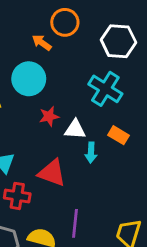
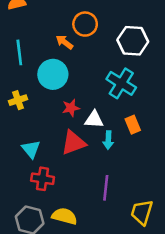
orange rectangle: (118, 135) -> (133, 125), turned 36
red triangle: (52, 173) -> (73, 143), moved, turned -40
purple line: (75, 223) -> (106, 188), moved

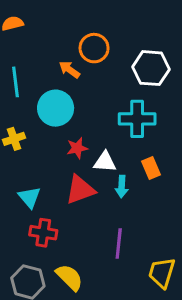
cyan cross: (121, 83) -> (137, 119), turned -32
yellow semicircle: (64, 216) -> (69, 277), turned 30

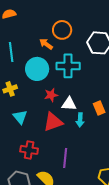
cyan cross: (137, 119) -> (68, 66), moved
cyan triangle: (29, 197) -> (20, 117), moved
purple line: (119, 243) -> (65, 158), moved

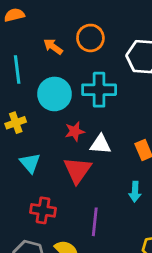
orange arrow: (46, 44) -> (53, 47), moved
cyan arrow: (80, 120) -> (135, 192), moved
red triangle: (53, 122) -> (77, 170), turned -35

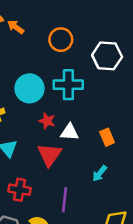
orange arrow: (53, 47) -> (16, 27), moved
red star: (75, 131) -> (47, 121), turned 30
cyan arrow: (135, 192) -> (100, 173), turned 36

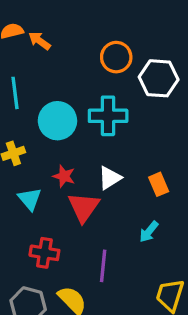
orange circle: (61, 40) -> (116, 57), moved
red star: (47, 121) -> (64, 176), moved
white triangle: (70, 132) -> (110, 178), turned -36

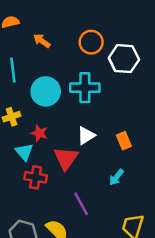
orange arrow: (40, 41) -> (42, 41), moved
red star: (64, 176) -> (39, 133), moved
red cross: (44, 253) -> (36, 177), moved
purple line: (103, 266) -> (81, 204), turned -35

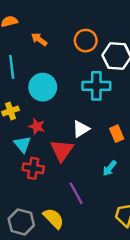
cyan cross: (85, 88) -> (96, 86), moved

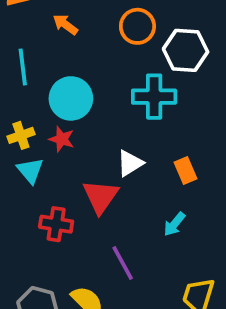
red star: (37, 126) -> (62, 139), moved
cyan triangle: (22, 144) -> (30, 171), moved

